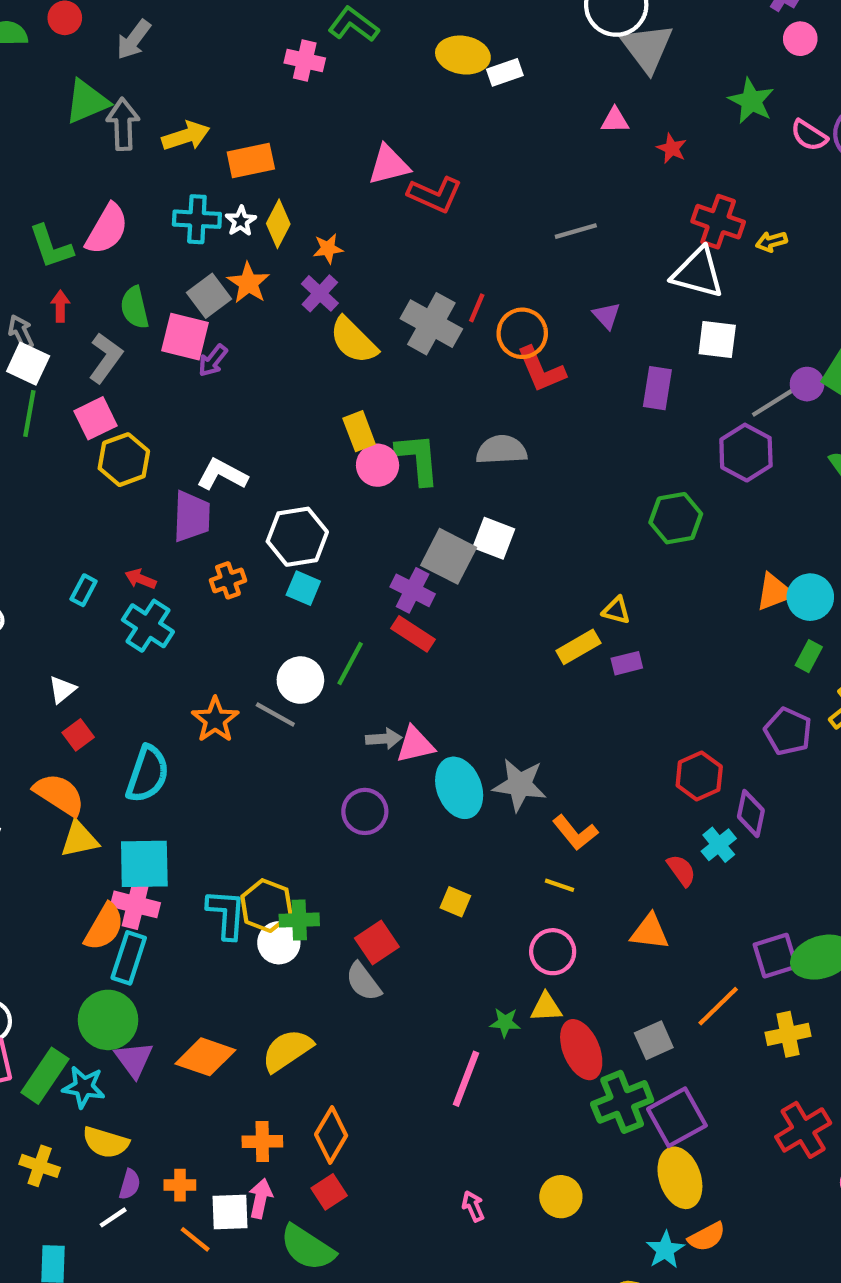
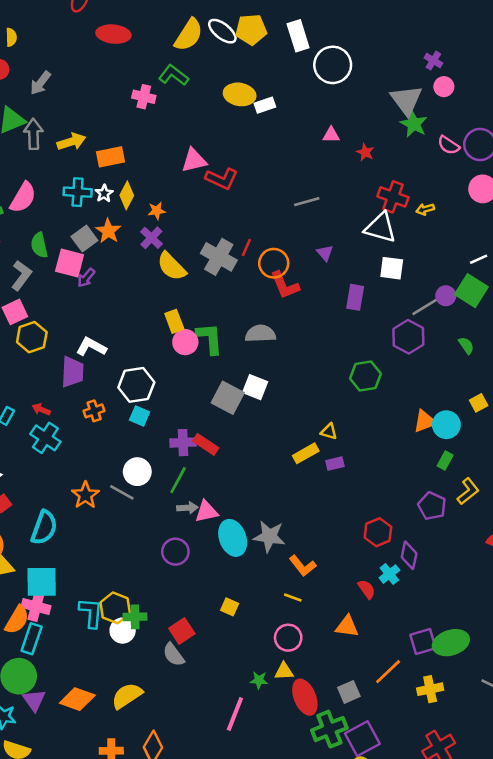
gray triangle: (647, 48) -> (406, 100), moved
purple cross: (413, 590) -> (183, 443), moved, turned -30
green line: (350, 663) -> (178, 480), moved

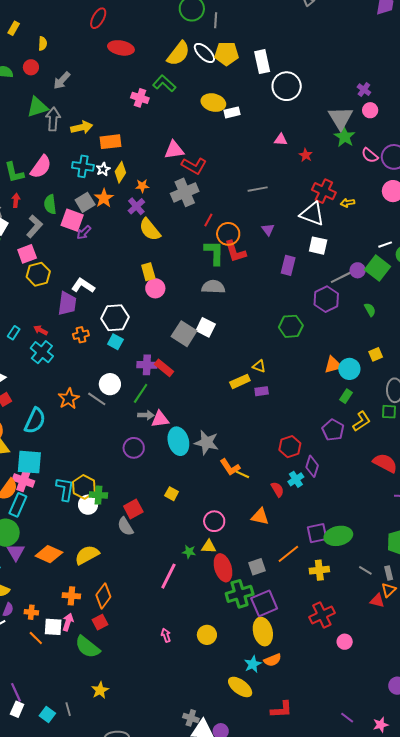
gray cross: (219, 257) -> (185, 192), moved, turned 32
green L-shape: (210, 338) -> (214, 253), moved
yellow line: (293, 597) -> (242, 474), moved

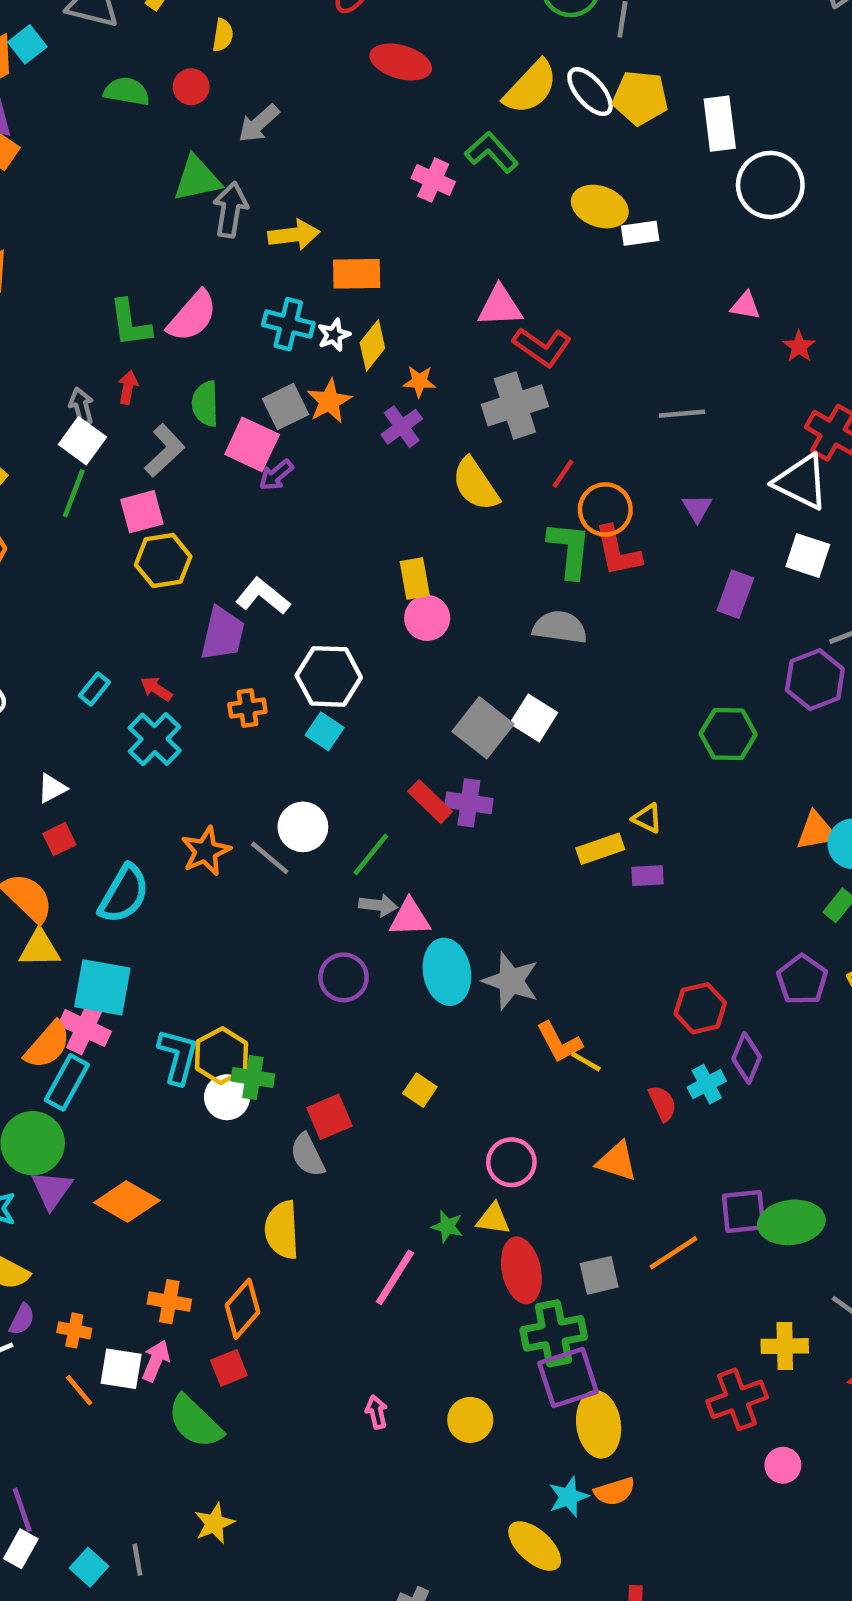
yellow semicircle: (150, 230) -> (475, 484), moved
purple cross: (147, 365) -> (469, 803), moved
yellow semicircle: (87, 555) -> (282, 1230), moved, turned -70
yellow cross: (319, 570) -> (785, 1346), moved
purple square: (264, 603) -> (568, 1377), moved

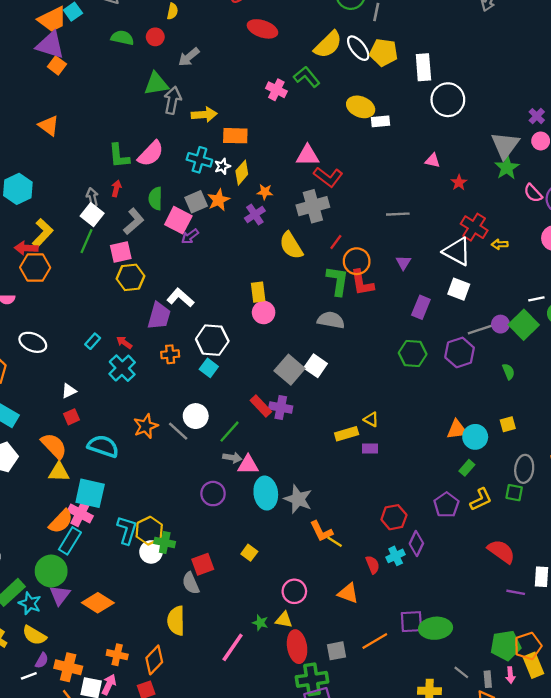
green hexagon: (728, 734) -> (413, 353), moved
cyan semicircle: (124, 894) -> (103, 446), turned -104
orange cross: (74, 1330) -> (68, 667), size x1.6

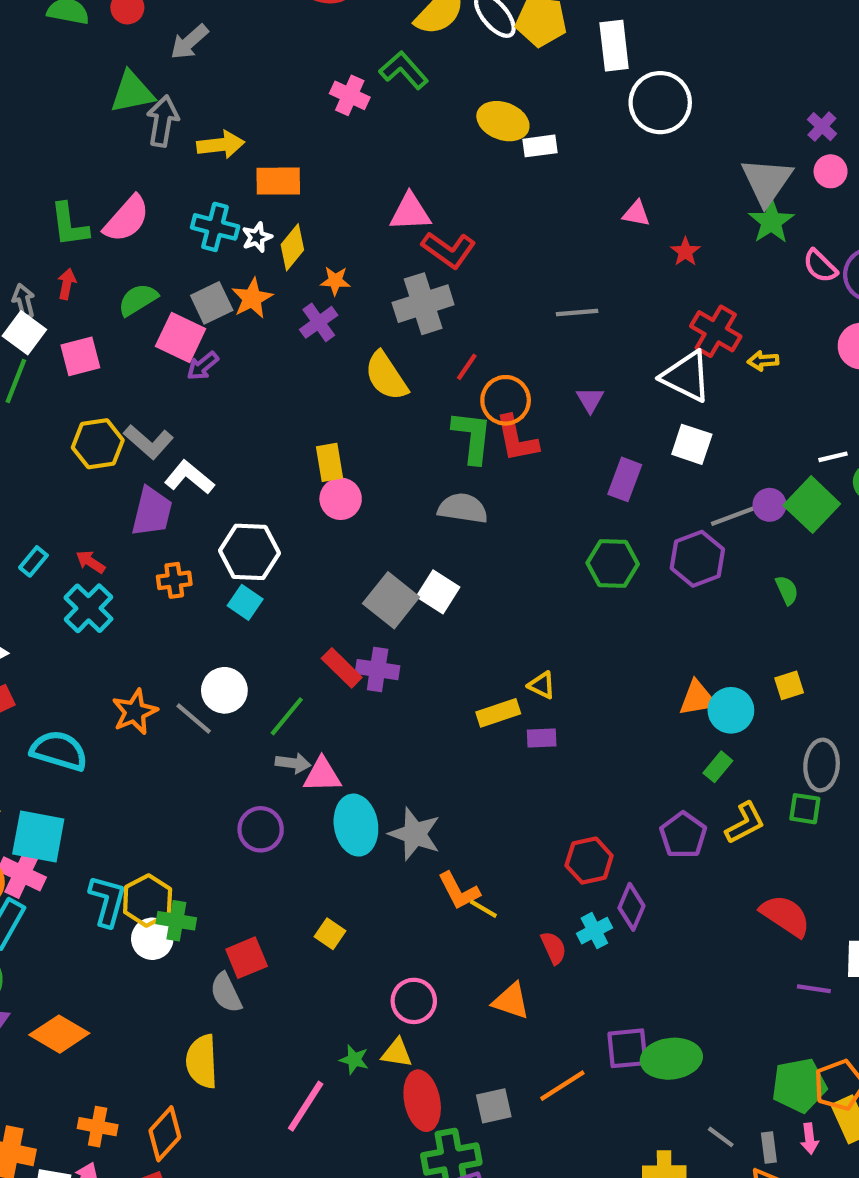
green semicircle: (155, 199) -> (138, 300), turned 60
gray L-shape: (134, 221) -> (149, 442), moved, turned 84
pink square: (121, 252) -> (80, 356), moved

